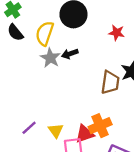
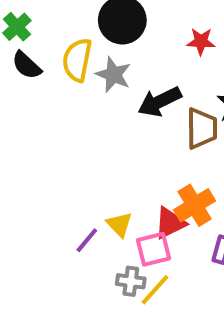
black arrow: (70, 54) -> (160, 102), moved, size x1.5
gray star: (50, 58) -> (113, 75), moved
purple line: (29, 128) -> (87, 240), moved

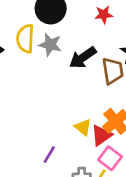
yellow triangle: (119, 224) -> (83, 127), moved
pink square: (153, 249) -> (110, 158), moved, turned -30

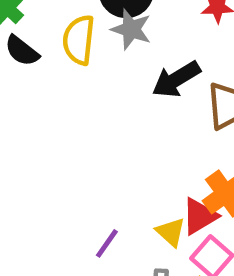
gray star: (50, 45) -> (131, 29), moved
yellow triangle: (83, 127) -> (171, 232), moved

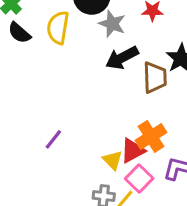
gray star: (131, 29) -> (112, 24), moved
purple line: (107, 243) -> (53, 139), moved

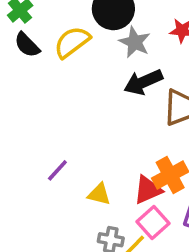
yellow semicircle: (58, 28) -> (72, 42), turned 40
yellow triangle: (113, 160) -> (99, 194), moved, turned -35

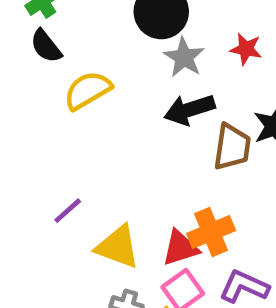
yellow semicircle: (72, 42) -> (88, 90), moved
yellow triangle: (99, 194) -> (118, 247), size x1.5

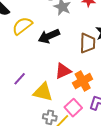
black arrow: (189, 110) -> (49, 36), moved
red triangle: (180, 248) -> (63, 71), moved

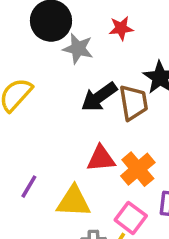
black arrow: (49, 36) -> (99, 97), moved
red triangle: (63, 71) -> (101, 159), turned 30

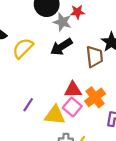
red star: (121, 28) -> (77, 12), moved
black arrow: (99, 97) -> (61, 47), moved
pink square: (131, 218) -> (72, 107), moved

